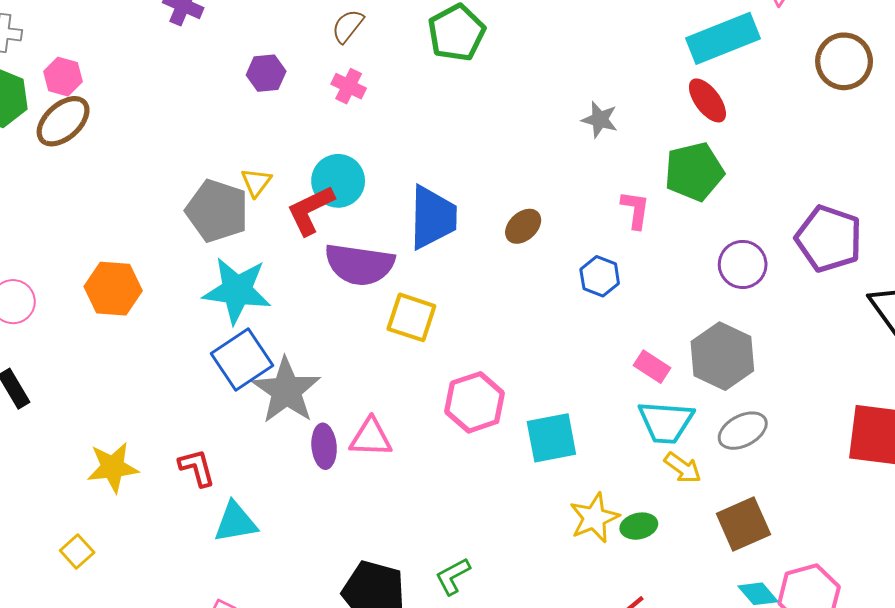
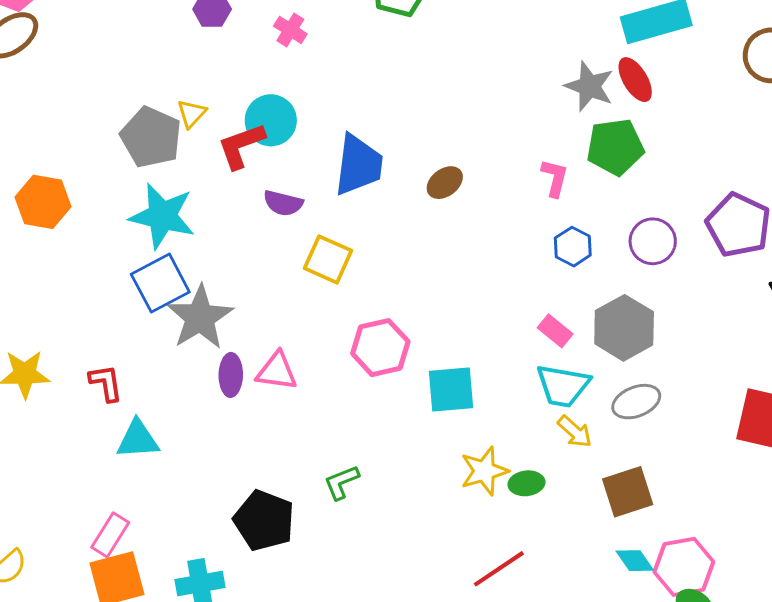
gray star: (600, 120) -> (589, 86), moved, size x1.4
purple semicircle: (359, 264) -> (283, 203), size x0.6
blue hexagon: (600, 276) -> (573, 247), moved
green L-shape: (453, 576) -> (341, 482), moved

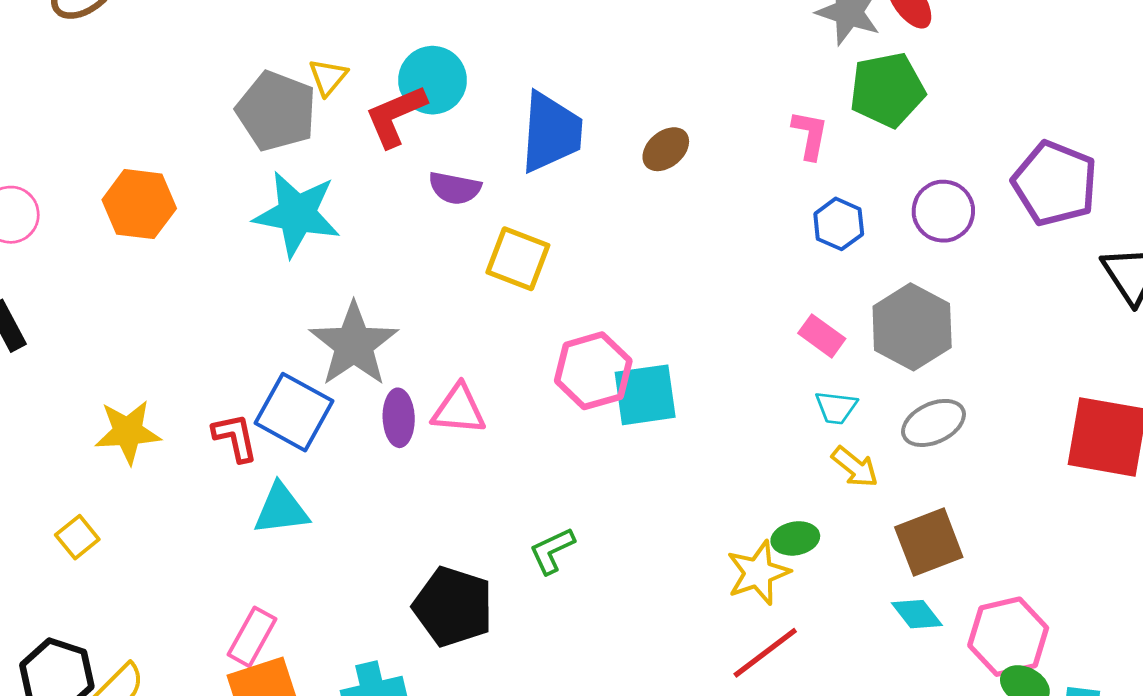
blue square: (160, 283) -> (294, 412), moved, turned -30
cyan trapezoid: (563, 386) -> (836, 408), size x0.6
cyan square: (451, 389) -> (645, 395), moved
yellow star: (484, 471) -> (758, 573), moved
cyan diamond: (635, 561) -> (917, 614), moved

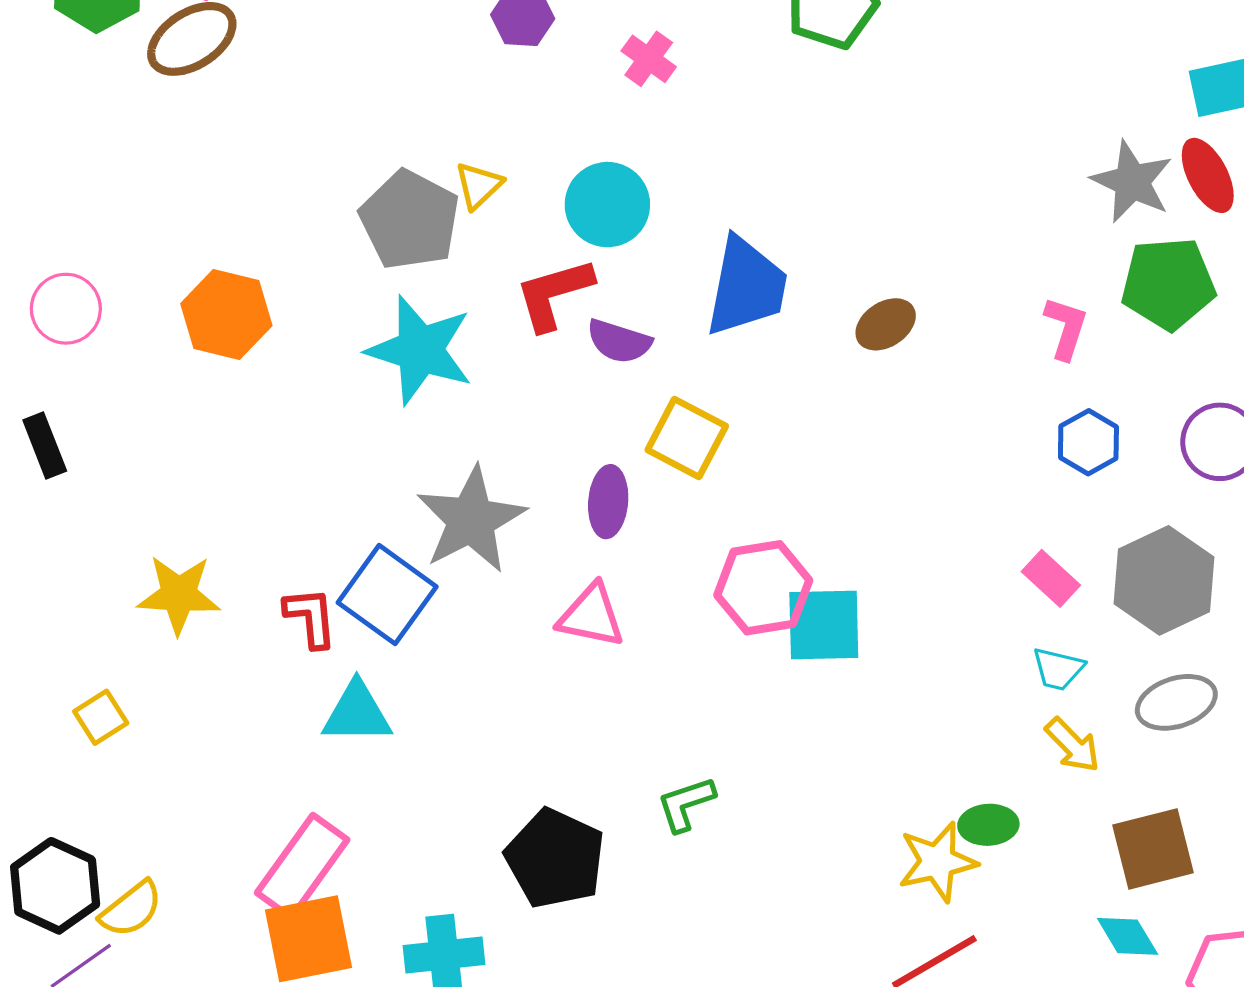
red L-shape: (395, 116) -> (554, 294), moved
purple ellipse: (399, 418) -> (608, 502), moved
pink rectangle: (252, 637) -> (302, 866), size x1.4

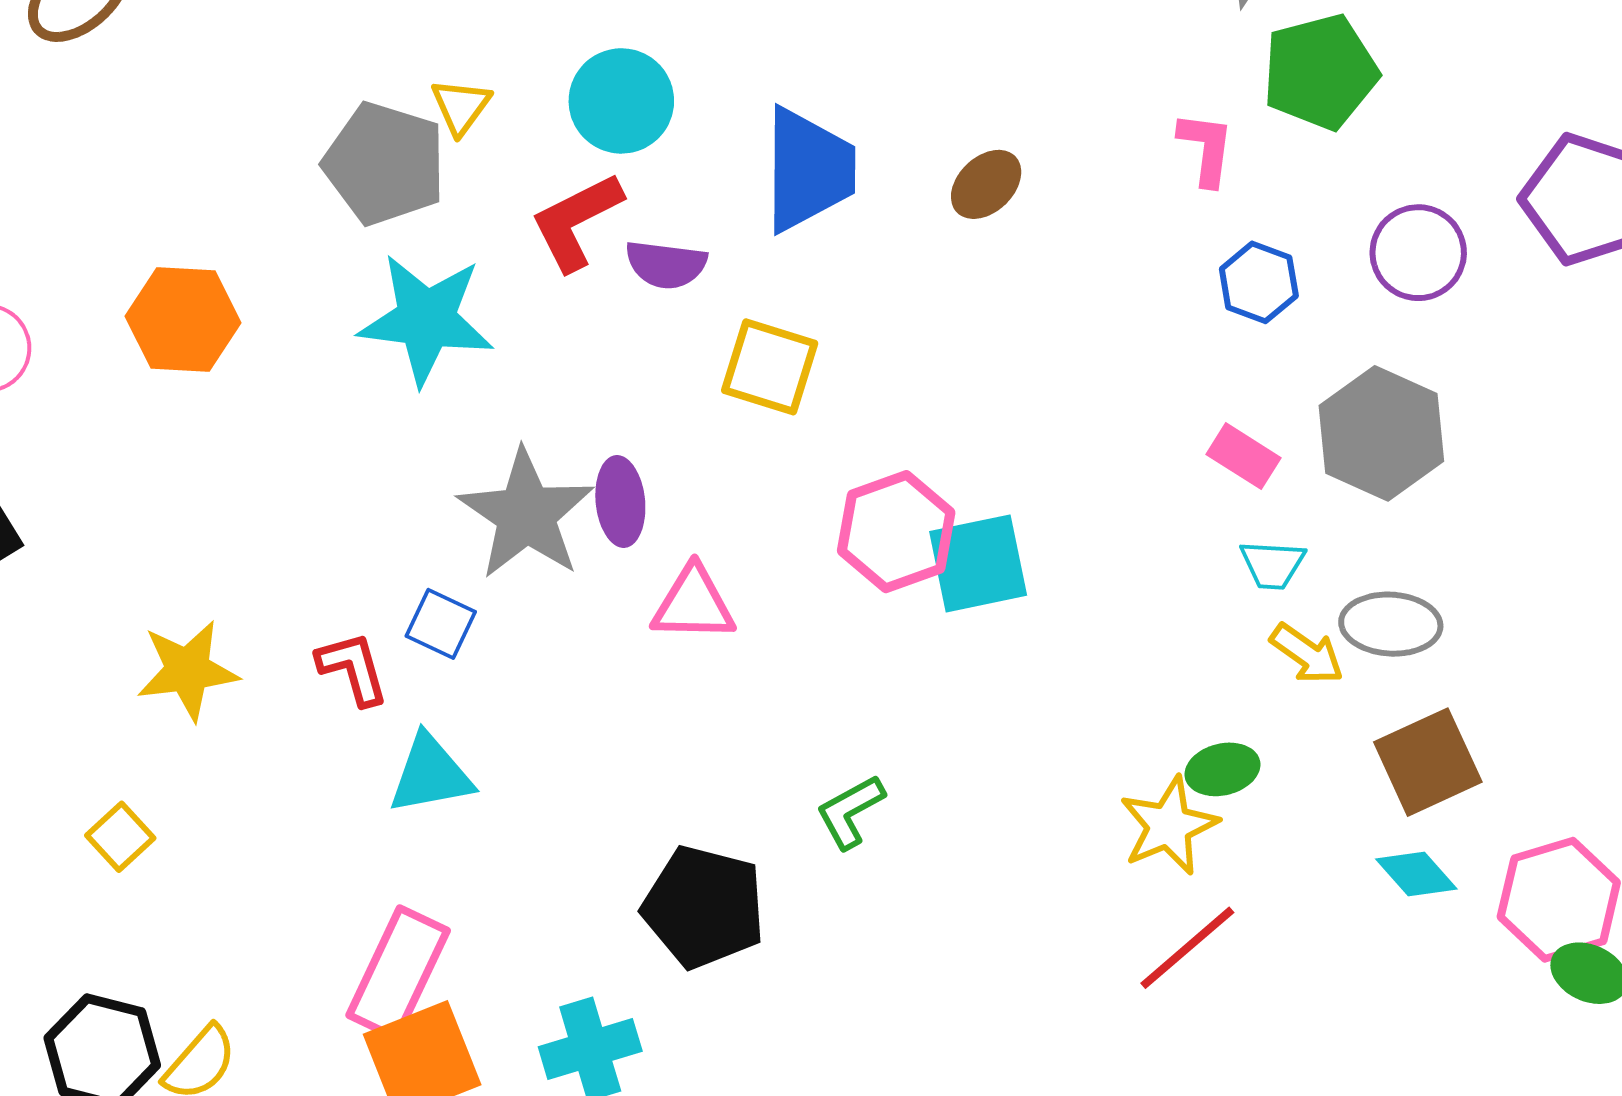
purple ellipse: (608, 502) -> (620, 501), moved
blue square: (387, 595) -> (441, 624), size x0.6
gray ellipse: (1176, 702) -> (1391, 624), moved, turned 32

